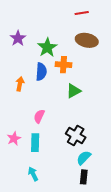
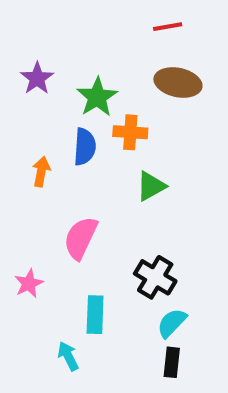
pink semicircle: (39, 116) -> (81, 238), size x1.5
cyan rectangle: (35, 143) -> (95, 315), moved

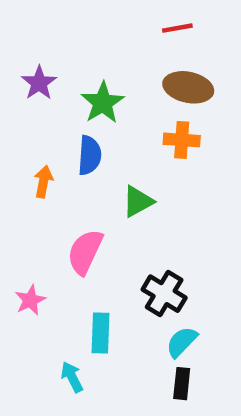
orange cross: (130, 132) -> (182, 140), moved
green triangle: (151, 186) -> (138, 201), moved

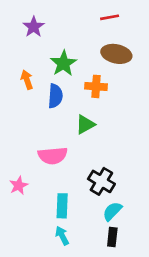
purple star: (39, 83) -> (34, 27), moved
orange cross: (182, 140) -> (96, 86), moved
orange arrow: (43, 182) -> (27, 80), moved, turned -30
pink semicircle: (85, 252) -> (53, 156), turned -120
cyan arrow: (72, 377) -> (62, 236), moved

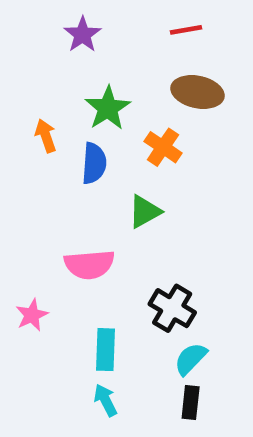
purple star: (34, 27) -> (83, 34), moved
orange cross: (96, 86) -> (163, 147), turned 30

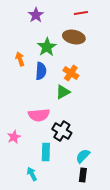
brown ellipse: (198, 92) -> (74, 37), moved
orange cross: (163, 147) -> (71, 73), moved
black cross: (172, 308) -> (62, 131), moved
cyan arrow: (106, 400) -> (32, 174), moved

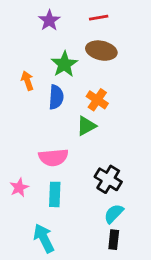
red line: (81, 13) -> (99, 18), moved
black cross: (62, 131) -> (108, 179), moved
cyan rectangle: (46, 152) -> (55, 194), moved
cyan arrow: (32, 174) -> (44, 238), size x1.5

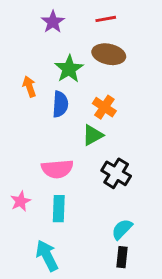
black cross: (108, 179) -> (116, 173), moved

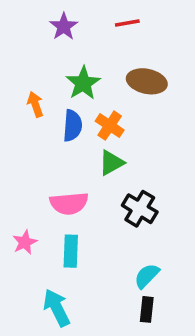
brown ellipse: (109, 54) -> (147, 81), moved
orange cross: (104, 107) -> (110, 126), moved

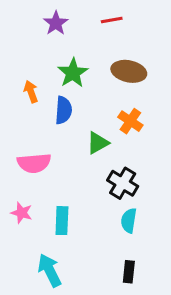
orange cross: (110, 126) -> (130, 121), moved
pink semicircle: (69, 203) -> (34, 163), moved
pink star: (25, 242) -> (22, 213), turned -30
cyan semicircle: (147, 276) -> (129, 221), moved, turned -35

